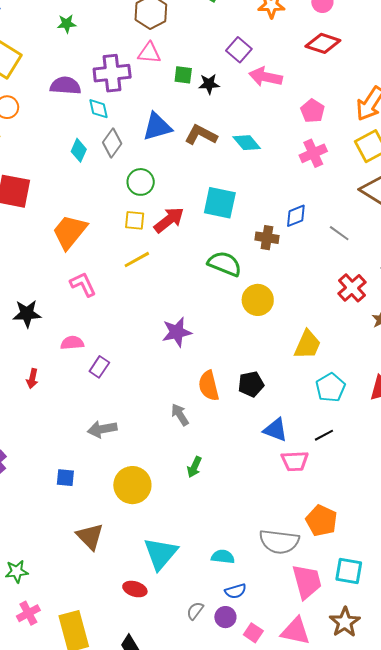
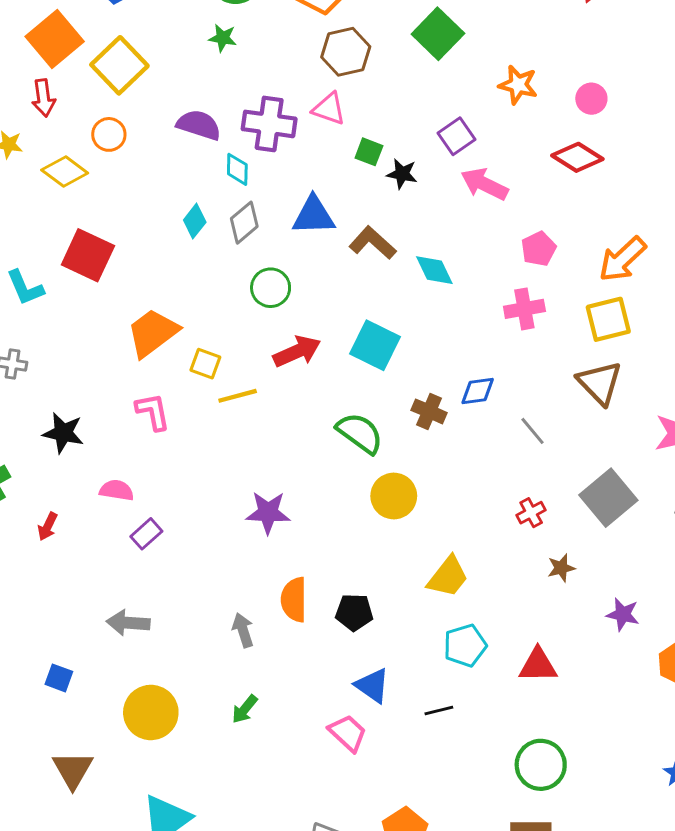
yellow square: (135, 220) -> (205, 364), moved
red cross: (352, 288) -> (531, 513), size x0.7
pink trapezoid: (295, 461) -> (348, 733), moved, turned -148

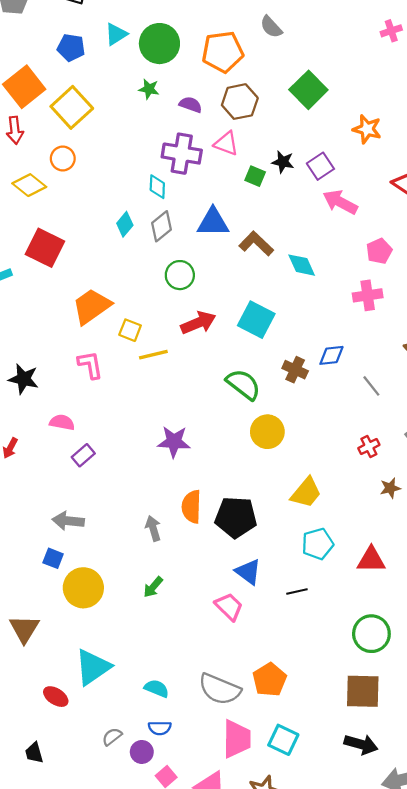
purple semicircle: (199, 125) -> (191, 105), moved, size x0.7
black star: (402, 174) -> (283, 162), moved
black pentagon: (354, 612) -> (236, 517), size x1.5
blue square: (59, 678) -> (53, 558), moved

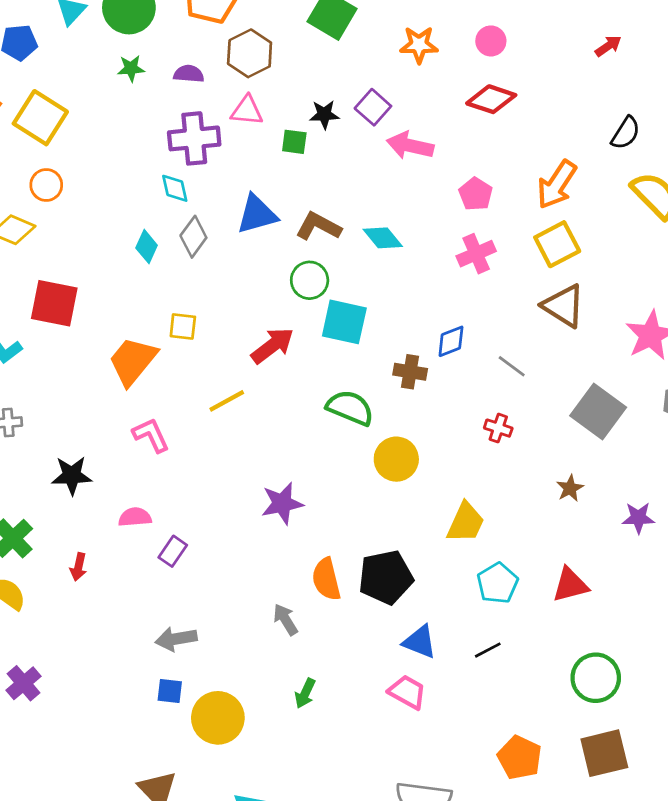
green circle: (180, 275) -> (310, 280), moved
yellow square: (130, 330) -> (183, 326), moved
red cross: (369, 447) -> (498, 428), moved, turned -30
orange pentagon: (270, 680) -> (520, 758), moved

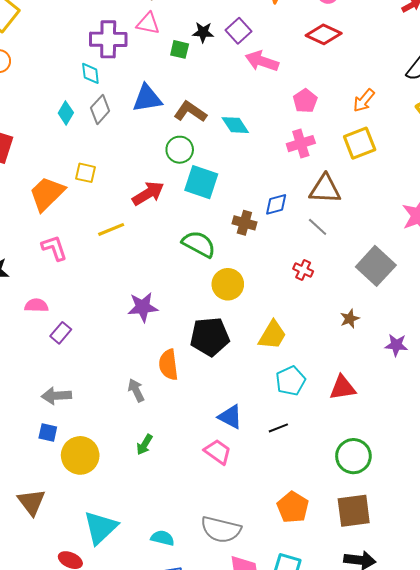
orange arrow: (557, 185) -> (364, 100), size x0.7
brown triangle: (564, 306) -> (325, 189), moved, turned -36
black pentagon: (386, 577) -> (210, 337), moved

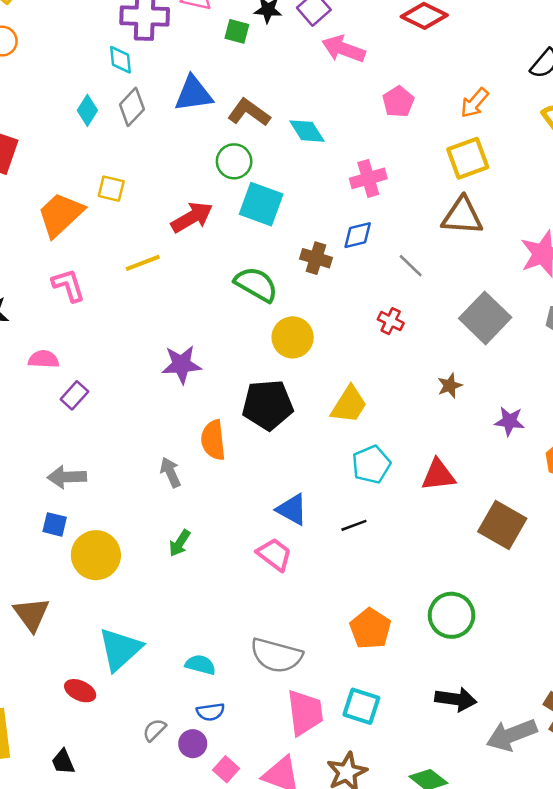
pink cross: (301, 144) -> (368, 178), moved
brown triangle: (325, 189) -> (462, 216), moved
green circle: (353, 456) -> (452, 615), moved
brown square: (354, 511) -> (502, 525), moved, turned 36

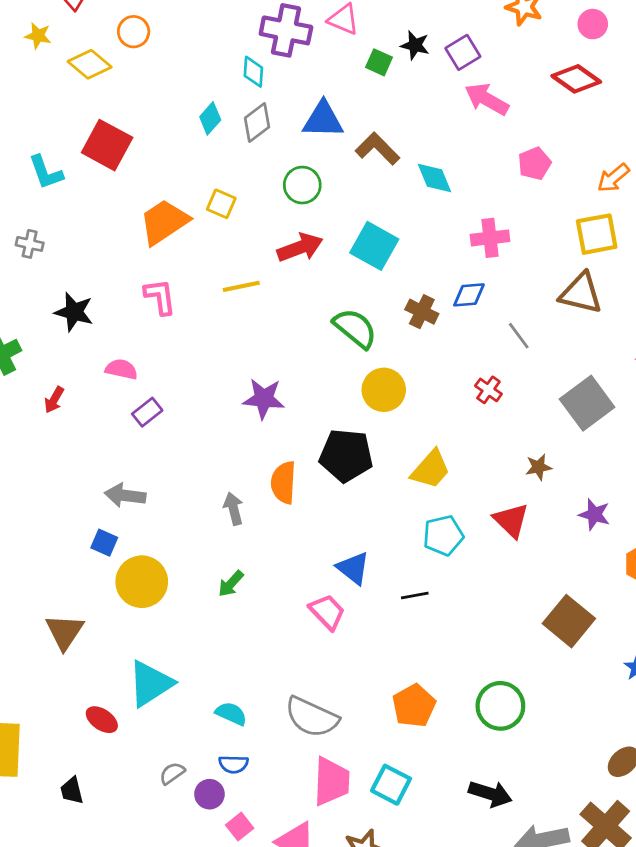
green circle: (234, 161) -> (302, 185), moved
red triangle: (438, 475) -> (511, 520), moved, turned 42

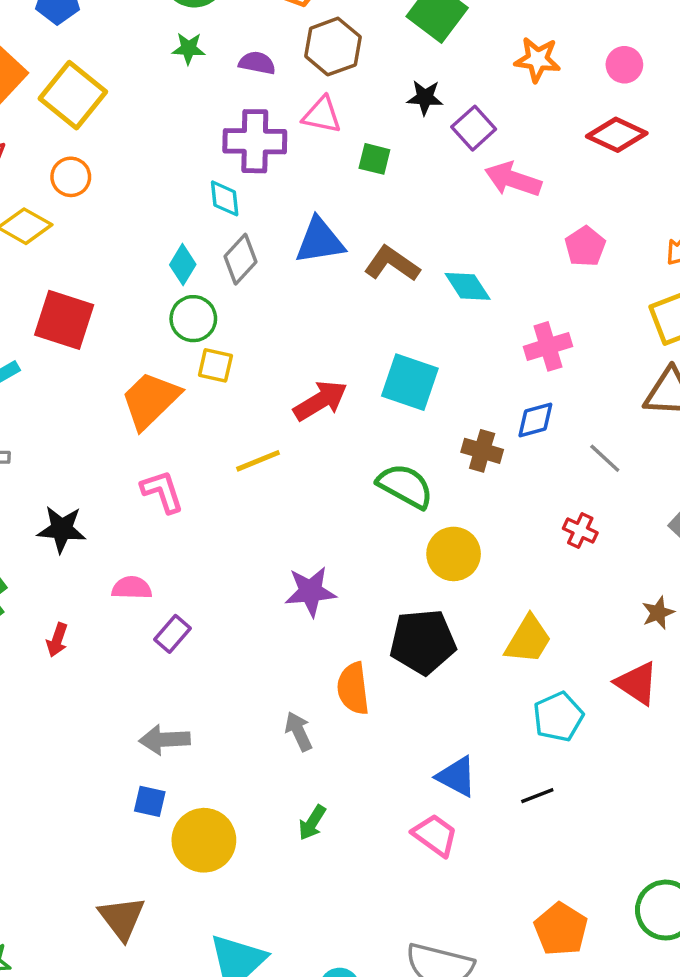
black star: (415, 45) -> (425, 98), moved
green circle: (302, 185) -> (193, 319), moved

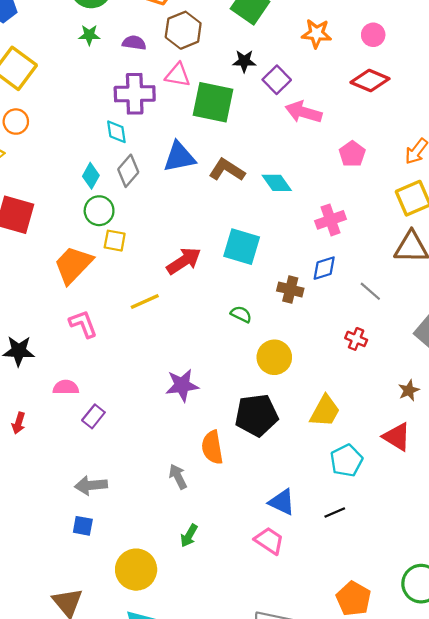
green square: (374, 159) -> (213, 102), size x2.0
green semicircle: (405, 486) -> (241, 314), size x0.6
yellow circle: (204, 840) -> (136, 570), moved

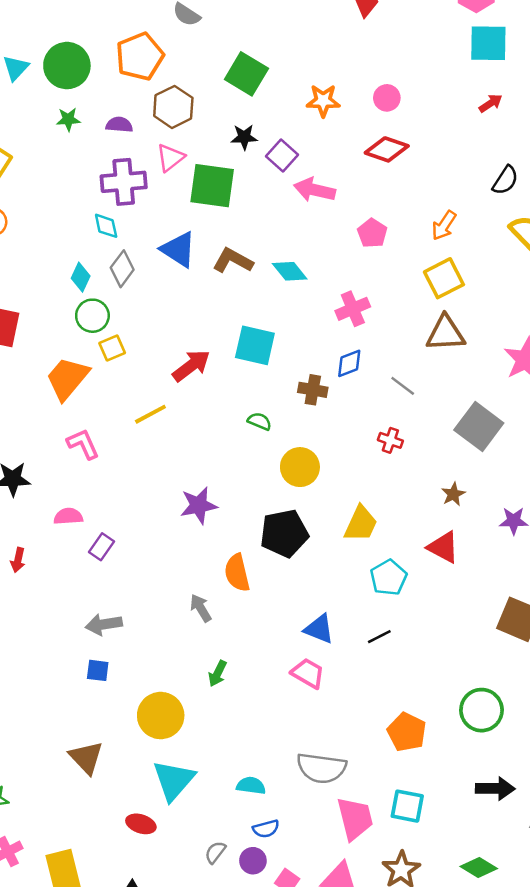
pink triangle: (178, 75) -> (170, 158), turned -44
blue triangle: (179, 157) -> (178, 249), turned 48
yellow square: (115, 241) -> (112, 348), turned -30

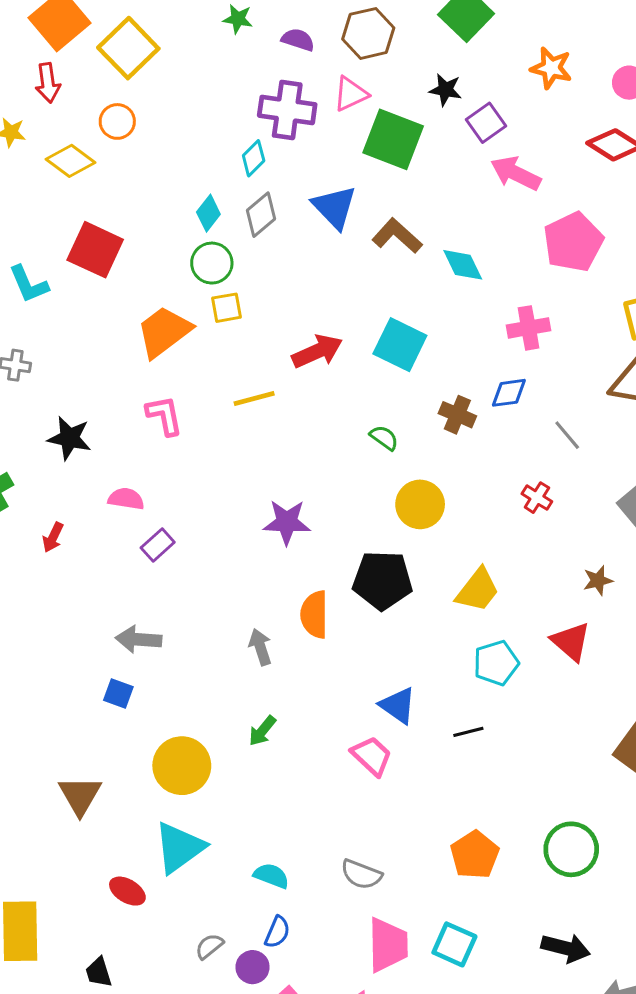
cyan diamond: (106, 226) -> (254, 158), turned 44
pink pentagon: (372, 233) -> (573, 242), size x1.6
gray semicircle: (321, 768) -> (361, 874), size x0.7
blue semicircle: (266, 829) -> (277, 932), turned -65

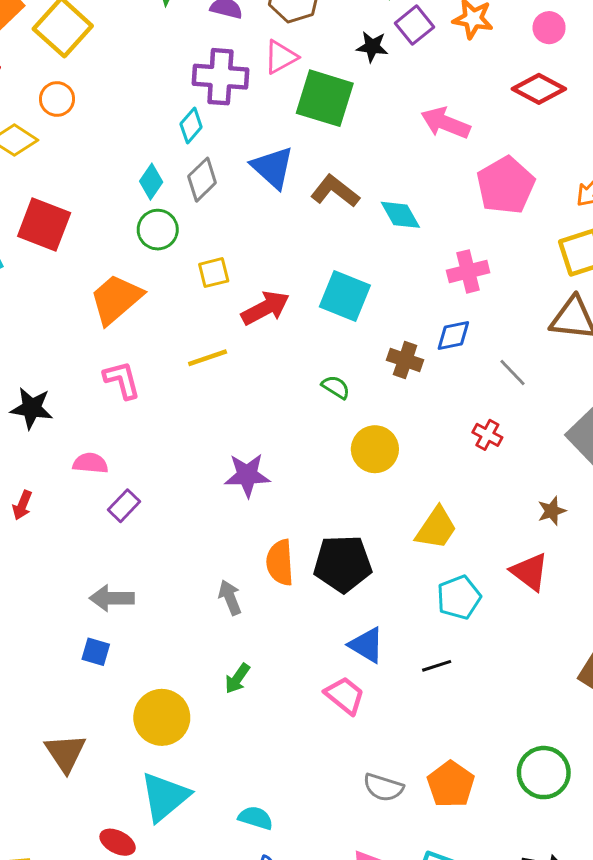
purple square: (486, 123) -> (414, 25), moved
yellow square: (227, 308) -> (214, 273), moved
black pentagon: (382, 580) -> (343, 564), moved
gray semicircle: (361, 874) -> (383, 787), moved

